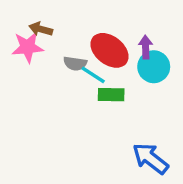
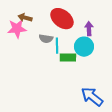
red ellipse: (109, 50) -> (62, 19), moved
cyan circle: (154, 67) -> (84, 47), moved
cyan line: (93, 75) -> (57, 46), turned 56

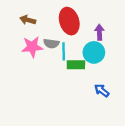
red ellipse: (62, 19) -> (69, 21), turned 35
pink star: (17, 29) -> (32, 47), moved
blue arrow: (92, 97) -> (102, 91), moved, size x0.6

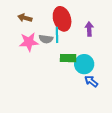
cyan line: (64, 51) -> (57, 35), moved
cyan circle: (94, 52) -> (84, 64), moved

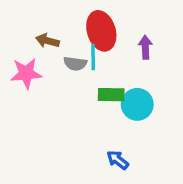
brown arrow: (25, 18) -> (47, 41), moved
pink star: (29, 42) -> (26, 73), moved
blue arrow: (91, 81) -> (118, 160), moved

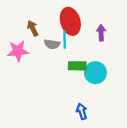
brown arrow: (47, 41) -> (33, 28), turned 49
blue arrow: (118, 160) -> (82, 111), turned 35

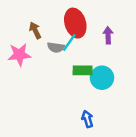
cyan line: (65, 40) -> (69, 42), turned 36

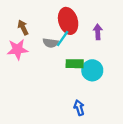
brown arrow: (35, 30) -> (23, 27), moved

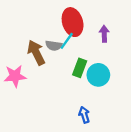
brown arrow: (23, 27) -> (36, 53), moved, size x1.5
pink star: (18, 49) -> (15, 76), moved
green rectangle: (75, 64) -> (80, 68), turned -70

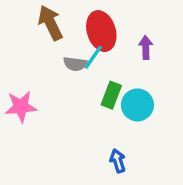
brown arrow: (36, 53) -> (50, 23), moved

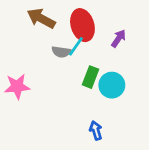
brown arrow: (50, 23) -> (41, 18), turned -36
purple arrow: (146, 47) -> (118, 38), turned 36

